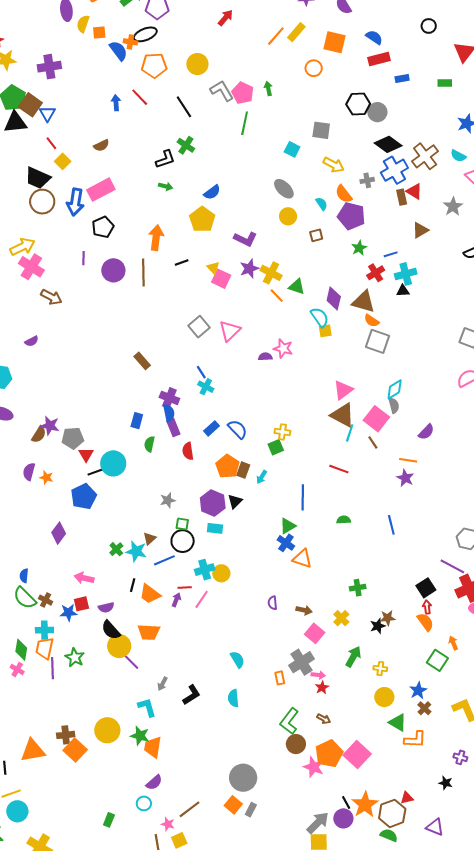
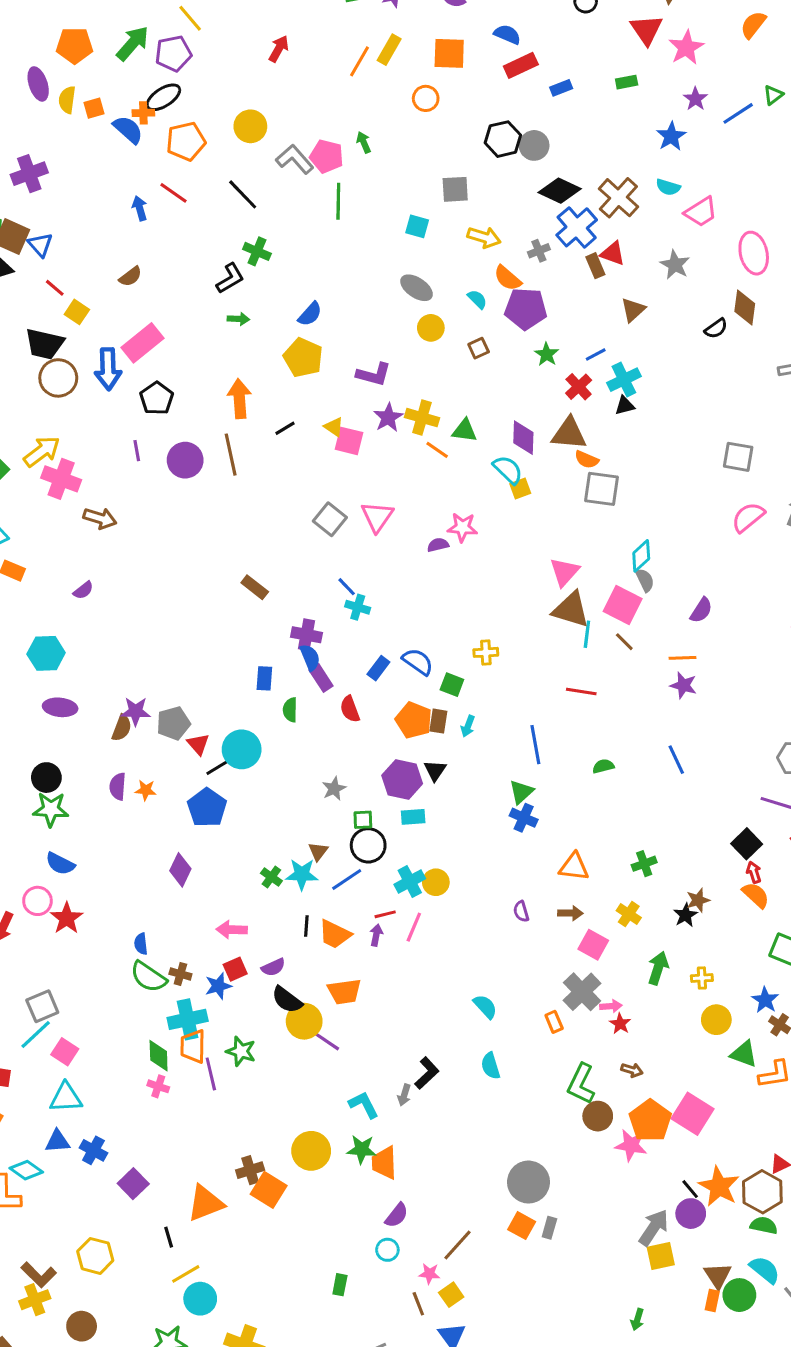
green square: (276, 447) -> (452, 685), moved, turned -35
orange triangle: (302, 559) -> (574, 867), moved
cyan cross: (44, 630) -> (188, 1019), size x1.4
gray arrow: (162, 684) -> (404, 1095), moved

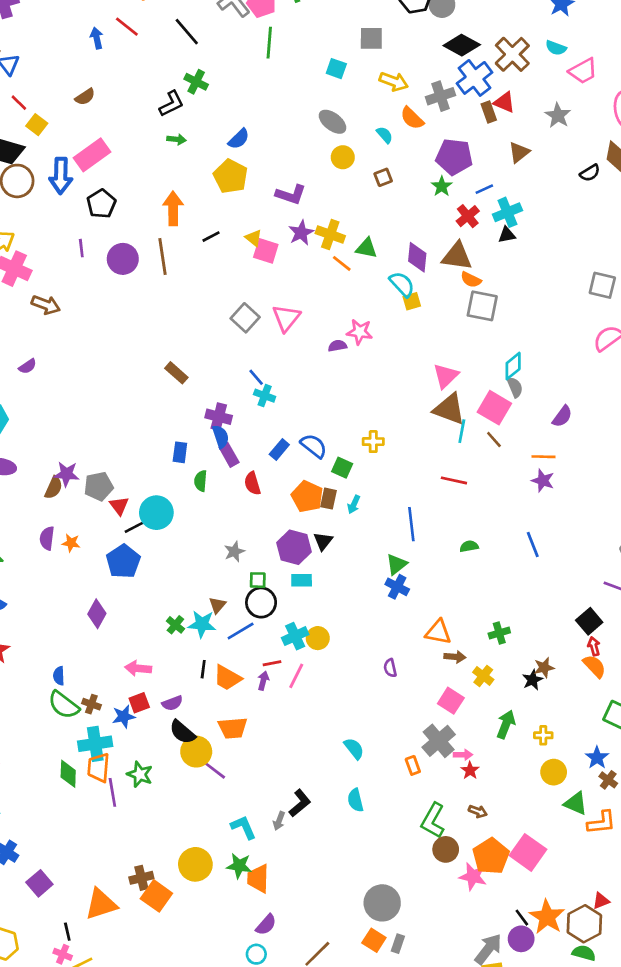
gray cross: (539, 251) -> (441, 96), size x1.5
purple pentagon: (526, 309) -> (454, 157), moved
brown arrow: (570, 913) -> (455, 657), moved
pink cross: (158, 1086) -> (63, 954), moved

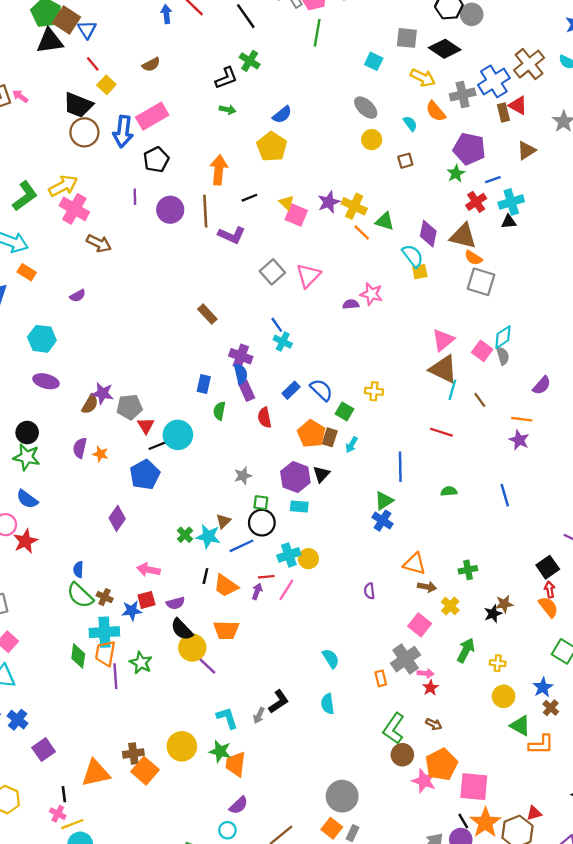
black diamond: (462, 45) -> (445, 49), moved
purple L-shape: (291, 195) -> (232, 235), moved
pink square: (494, 408) -> (482, 351), moved, size x0.7
pink square: (528, 852) -> (474, 787), moved, turned -36

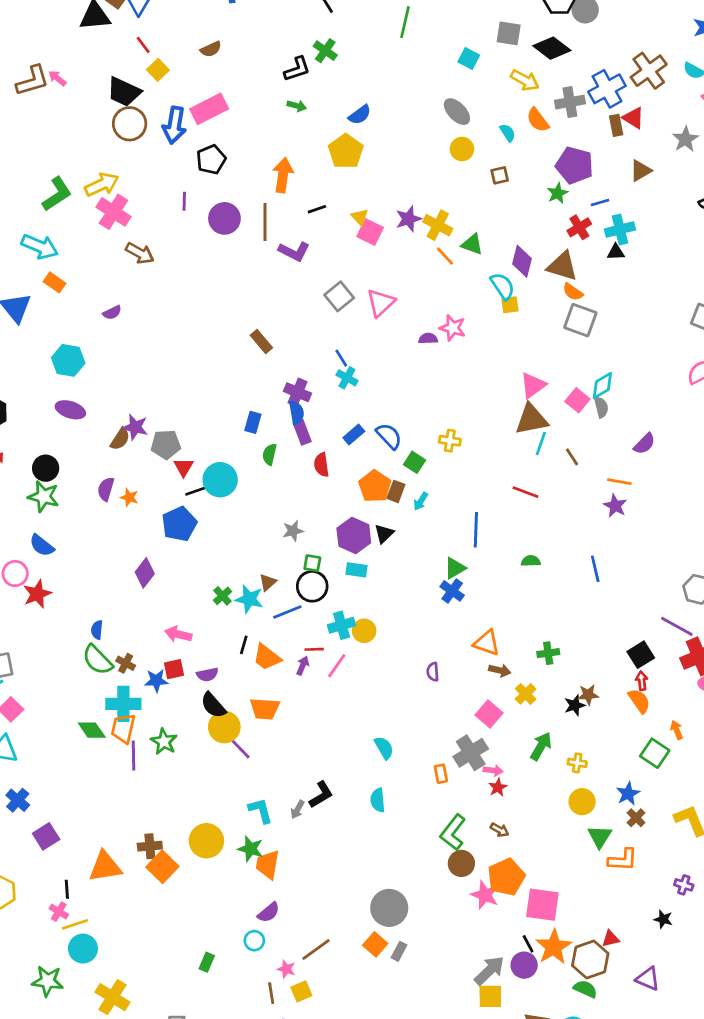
brown triangle: (443, 369) -> (532, 419), turned -40
green diamond: (78, 656) -> (92, 730), turned -45
green triangle: (520, 726) -> (600, 837), turned 30

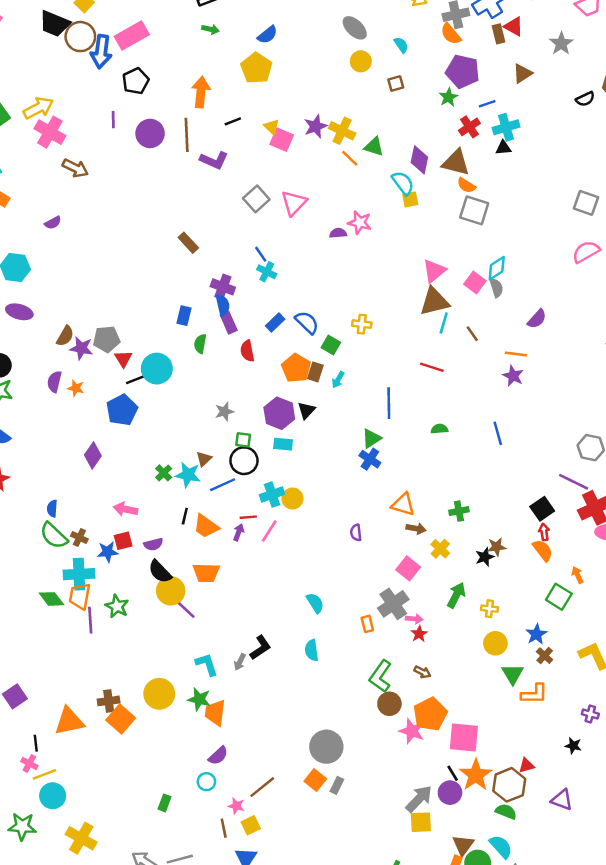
orange semicircle: (538, 120) -> (451, 34), moved
brown circle: (130, 124) -> (80, 37), moved
purple star: (135, 427) -> (81, 348), moved

